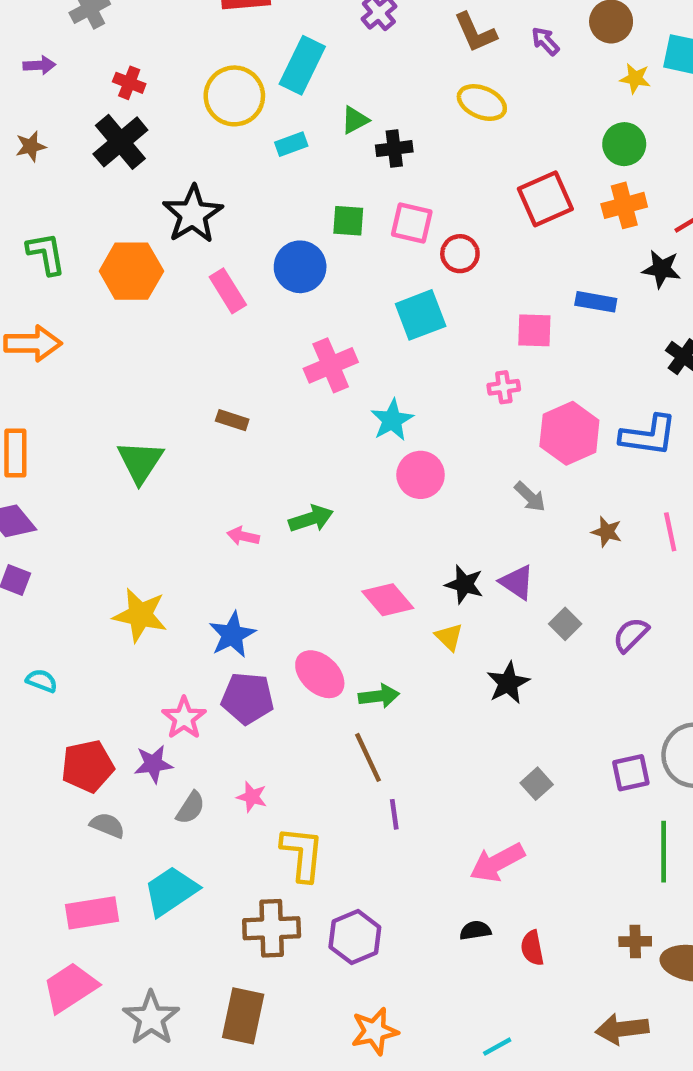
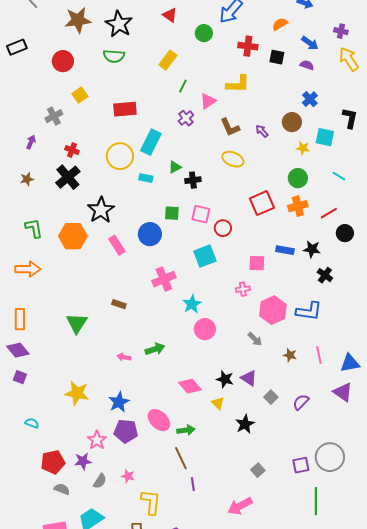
purple arrow: (39, 65) -> (31, 142), turned -64
cyan rectangle: (291, 144) -> (146, 178), turned 32
black star: (661, 269) -> (312, 249), moved

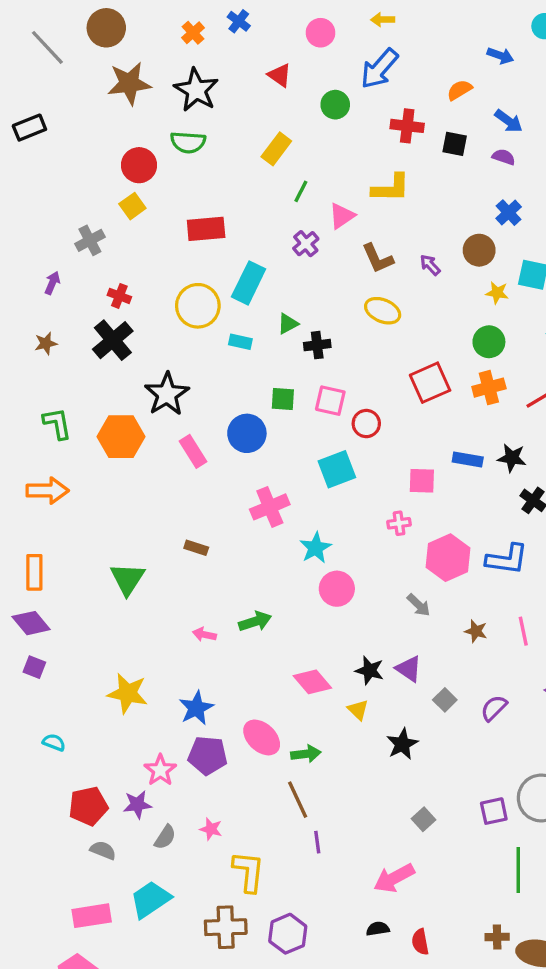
red circle: (63, 61) -> (139, 165), moved

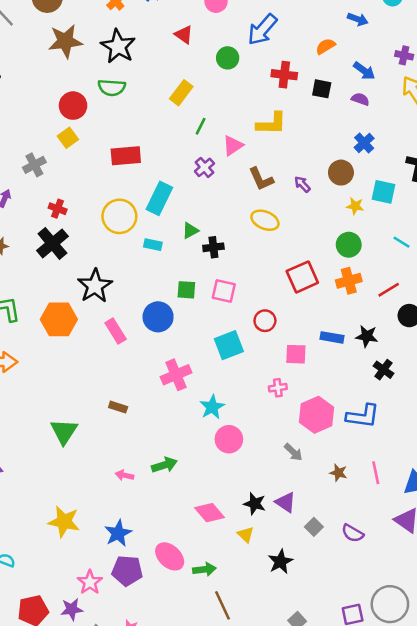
red circle: (366, 424) -> (265, 321), moved
purple semicircle: (494, 708) -> (353, 533), turned -105
brown line: (298, 800) -> (222, 605), moved

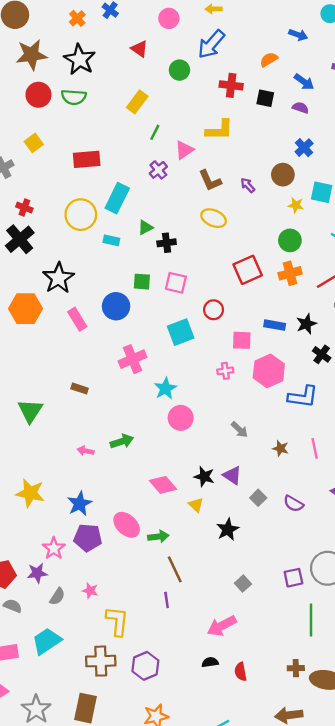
red circle: (73, 106) -> (38, 95), moved
black star: (367, 336) -> (306, 324), turned -30
pink hexagon: (316, 415) -> (269, 371), moved

